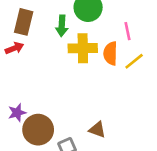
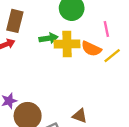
green arrow: (62, 26) -> (48, 38), moved, turned -102
orange semicircle: (110, 53) -> (91, 49), turned -66

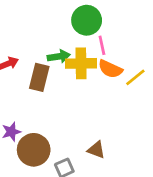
brown rectangle: (15, 21) -> (39, 77), moved
pink line: (106, 29) -> (102, 45), moved

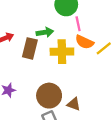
yellow cross: (81, 63) -> (62, 52), moved
brown circle: (34, 150) -> (49, 96), moved

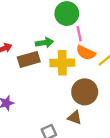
brown rectangle: (30, 48) -> (29, 59), turned 60
brown circle: (49, 96) -> (85, 92), moved

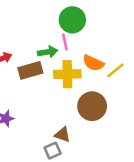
pink line: (79, 34) -> (65, 42), moved
brown triangle: (75, 118) -> (62, 135), moved

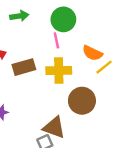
green arrow: (48, 52) -> (19, 16), moved
orange semicircle: (93, 63) -> (92, 53), moved
brown triangle: (62, 135) -> (54, 127), size x1.5

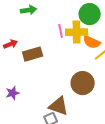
green circle: (63, 19) -> (90, 14), moved
yellow cross: (59, 71) -> (77, 32), moved

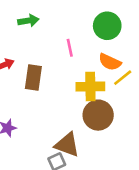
yellow cross: (77, 32) -> (90, 87), moved
brown rectangle: (33, 54) -> (33, 78), turned -66

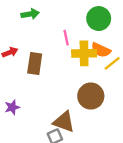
yellow cross: (90, 87) -> (84, 53), moved

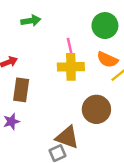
yellow cross: (84, 53) -> (71, 67), moved
brown rectangle: (35, 63) -> (21, 90), moved

